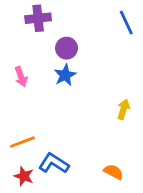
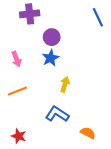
yellow arrow: (123, 109) -> (65, 84), moved
orange line: (22, 142) -> (18, 91), moved
blue L-shape: (54, 163) -> (57, 114), moved

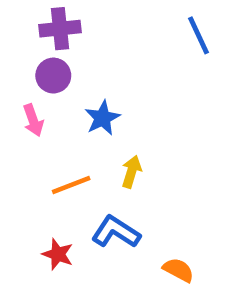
purple circle: (52, 37) -> (53, 76), moved
orange line: (18, 91) -> (71, 185), moved
red star: (19, 136) -> (58, 254), moved

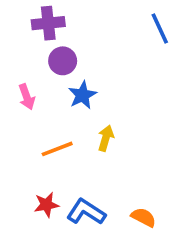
purple circle: (53, 76) -> (63, 61), moved
blue L-shape: (116, 232) -> (86, 212), moved
red star: (58, 254) -> (46, 205), turned -30

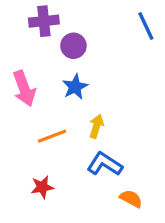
purple circle: (63, 61) -> (73, 46), moved
pink arrow: (27, 97) -> (24, 88), size x1.5
blue L-shape: (86, 212) -> (105, 164), moved

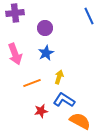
purple cross: (44, 21) -> (15, 13), moved
red star: (42, 187) -> (41, 111), moved
orange semicircle: (131, 199) -> (80, 121), size x1.5

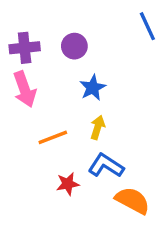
purple cross: (15, 13) -> (25, 48), moved
blue star: (46, 53) -> (93, 88), moved

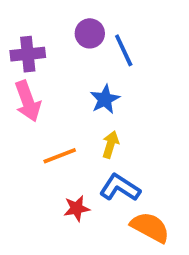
blue line: (147, 26) -> (124, 50), moved
purple circle: (74, 46) -> (90, 33), moved

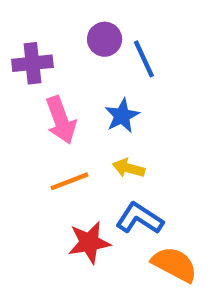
pink arrow: (28, 101) -> (61, 120), moved
yellow arrow: (110, 144) -> (129, 168), turned -92
red star: (77, 208) -> (89, 242), size x1.4

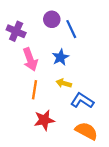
purple cross: (32, 63) -> (16, 31), turned 30
orange line: (70, 181) -> (34, 90), turned -60
blue L-shape: (140, 218) -> (82, 101), moved

